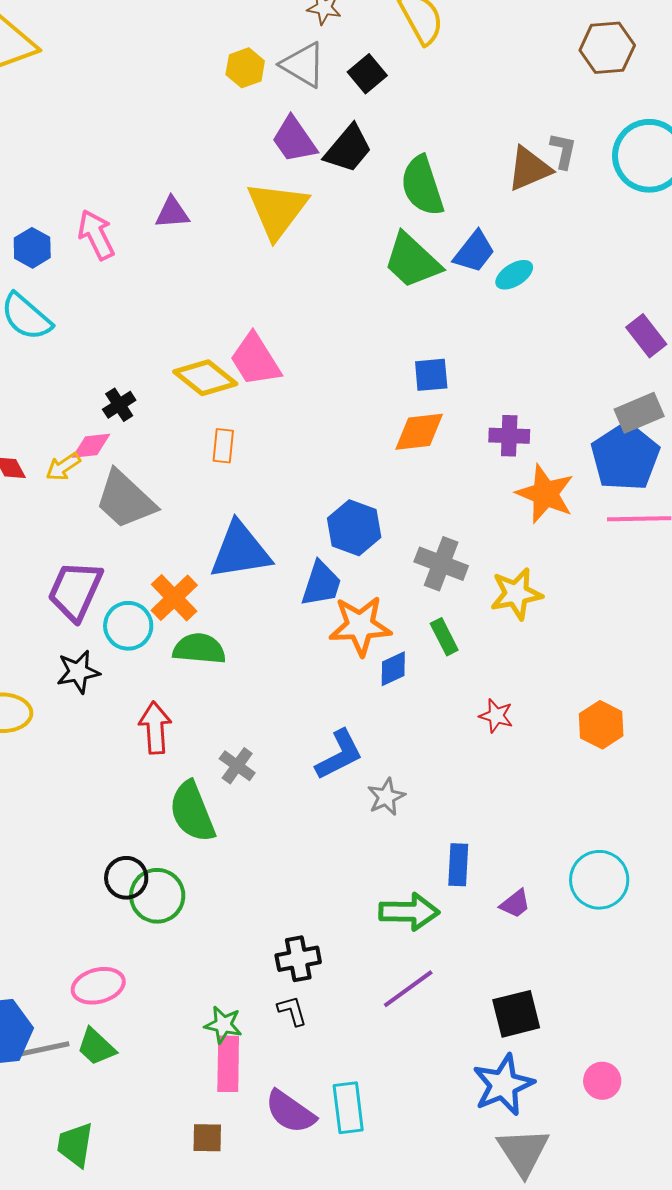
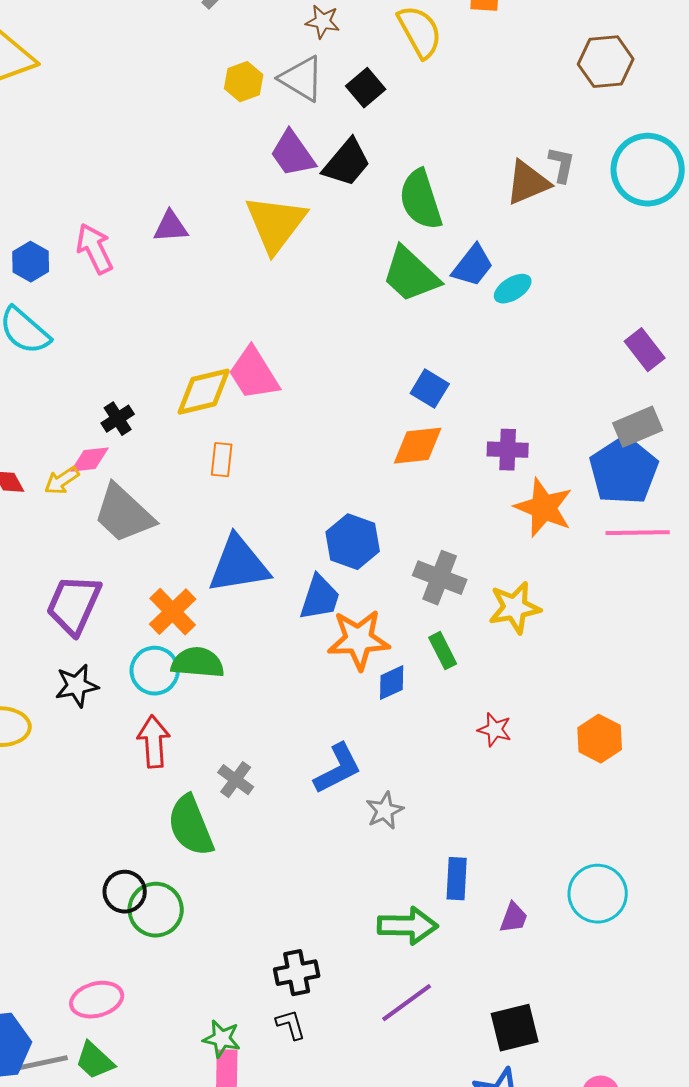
blue square: (431, 375) -> (430, 389), turned 36
yellow diamond: (205, 378) -> (204, 392), turned -52
cyan circle: (128, 626) -> (155, 671), moved
purple trapezoid: (515, 904) -> (514, 918), turned -32

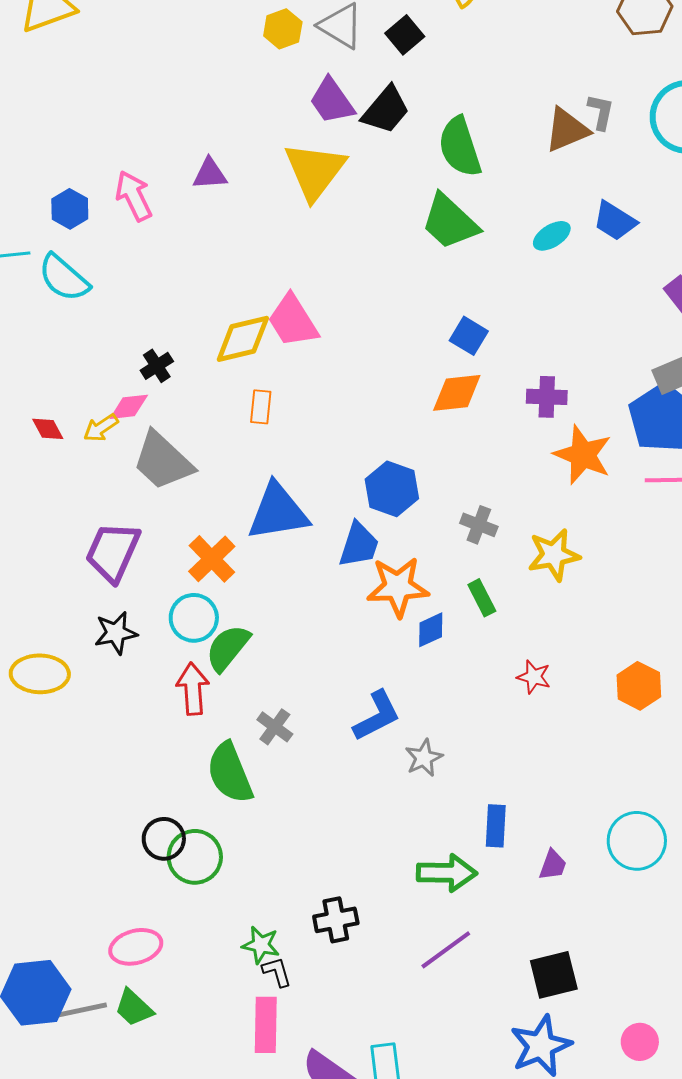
blue trapezoid: (473, 266) -> (615, 221), moved, turned 84
gray cross: (440, 578) -> (479, 525), size x0.7
green semicircle: (198, 663) -> (228, 648), moved, turned -56
black L-shape: (291, 1025) -> (277, 972), moved
green star: (222, 1039) -> (261, 945), moved

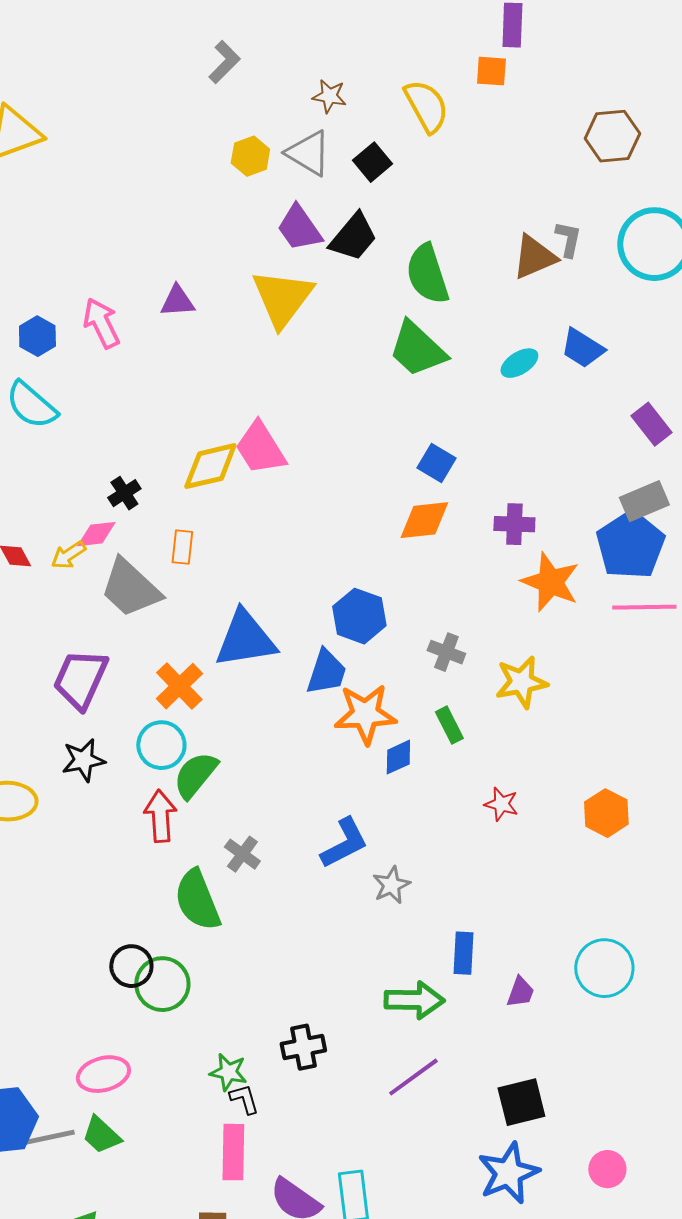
orange rectangle: (261, 407) -> (182, 547), moved

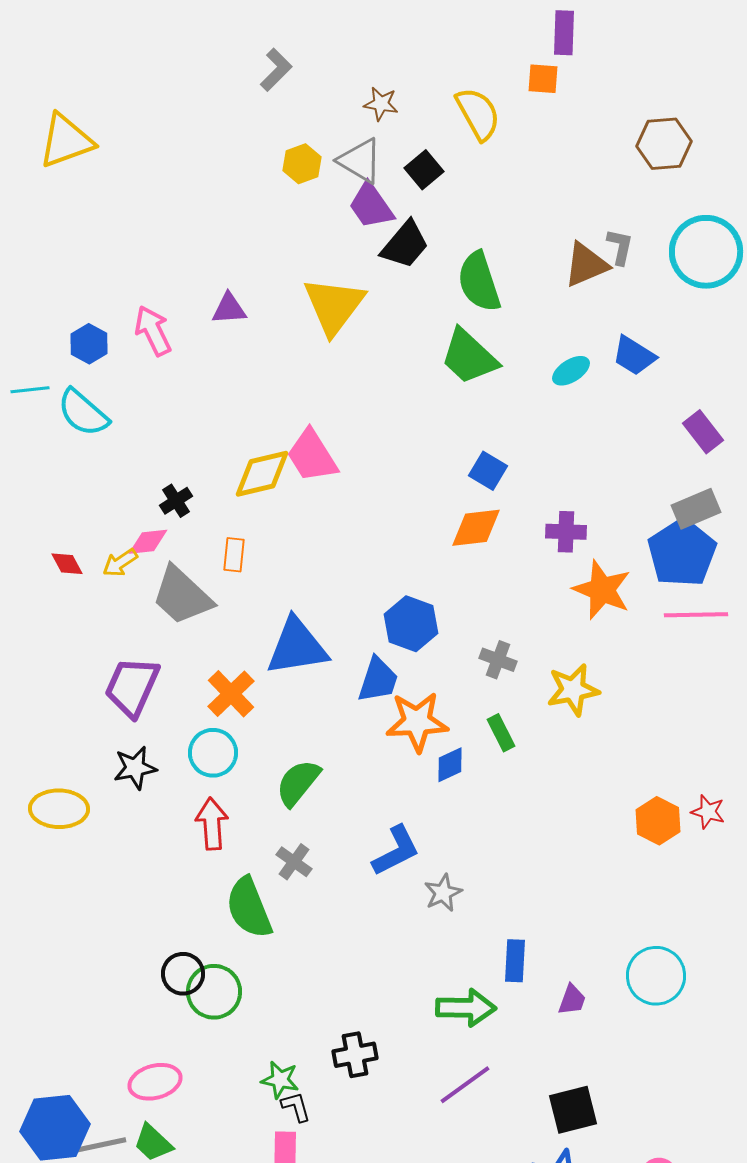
purple trapezoid: (299, 228) -> (371, 206), moved
green semicircle: (195, 775) -> (298, 783), moved
red star: (501, 804) -> (708, 812), moved

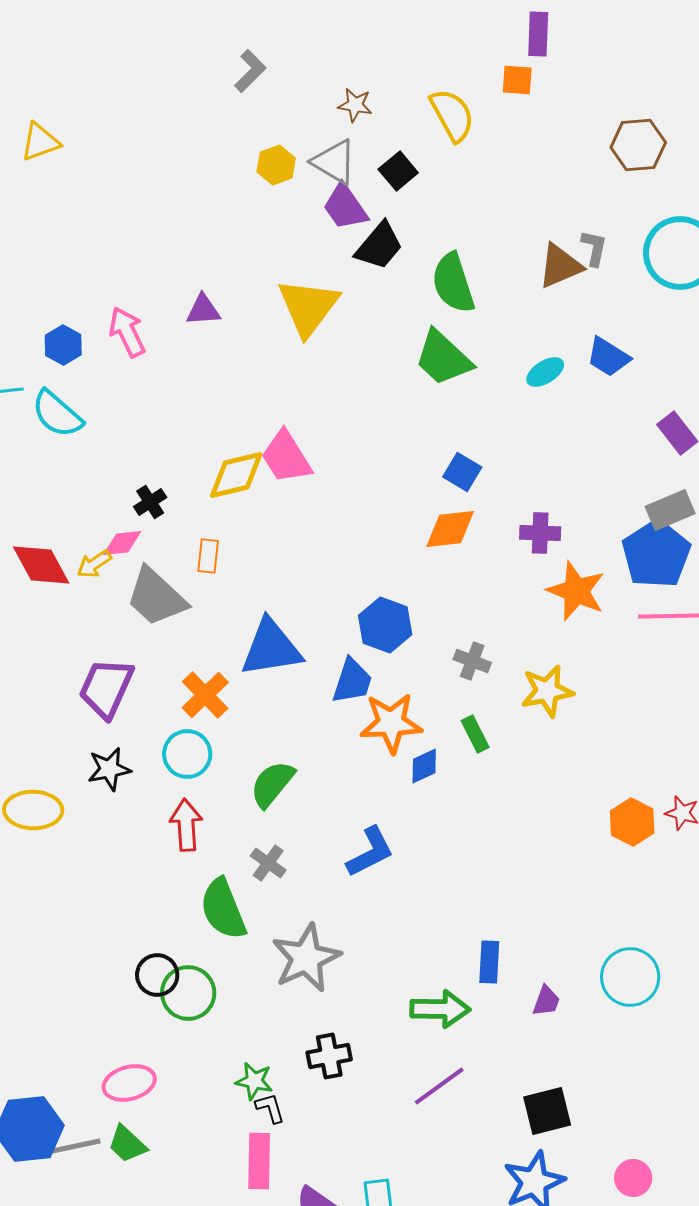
yellow triangle: (66, 141) -> (40, 142), size x0.7
red diamond: (67, 564) -> (41, 565), size x1.8
gray star: (443, 893) -> (306, 958), moved, size x1.8

